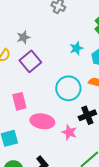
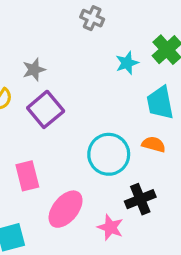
cyan star: (76, 48) -> (127, 63), moved
pink ellipse: (42, 121) -> (66, 209), turned -60

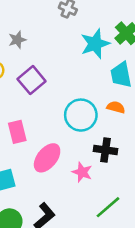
cyan star: (127, 63) -> (95, 44), size x1.6
gray star: (34, 70) -> (17, 40), moved
black cross: (140, 199) -> (105, 150), turned 30

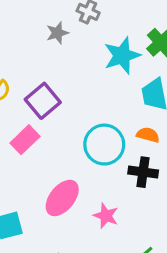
gray star: (17, 40) -> (57, 33), moved
pink rectangle: (17, 132) -> (25, 140), moved, turned 60
black cross: (105, 150) -> (143, 172), moved

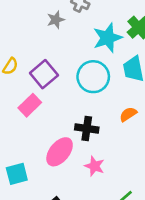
orange semicircle: (148, 135) -> (128, 114), moved, turned -48
cyan circle: (104, 145) -> (93, 77), moved
black cross: (143, 172) -> (87, 129), moved

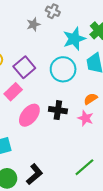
pink ellipse: (60, 152) -> (29, 115), moved
pink star: (95, 166) -> (85, 118), moved

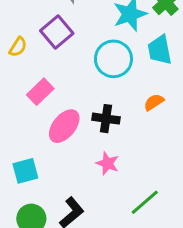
purple square: (24, 67) -> (57, 32), moved
pink star: (85, 118) -> (108, 163), moved

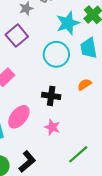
pink ellipse: (64, 126) -> (19, 117), moved

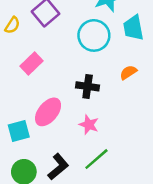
green line: (78, 154) -> (96, 159), moved

